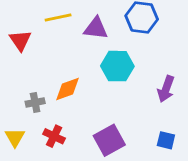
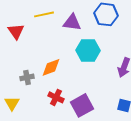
red cross: (54, 136) -> (56, 97), moved

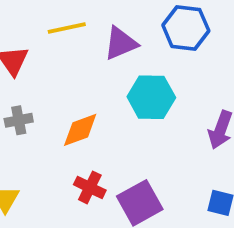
purple triangle: (72, 22) -> (121, 43), turned -30
gray cross: (27, 77) -> (19, 120), moved

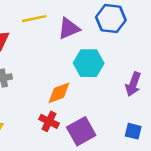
orange diamond: (80, 130) -> (59, 93), moved

